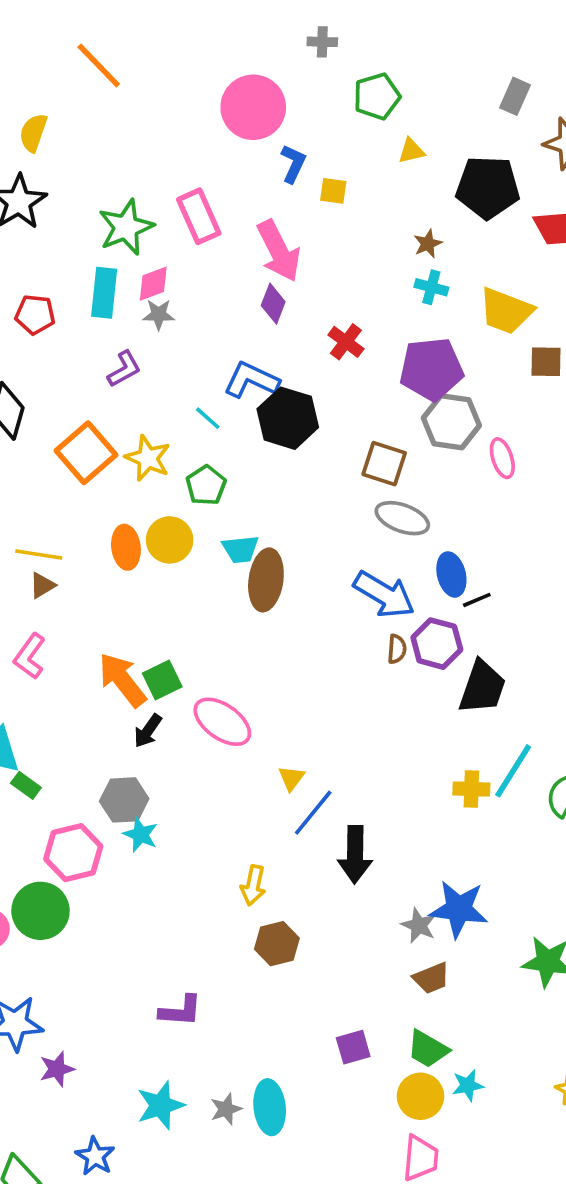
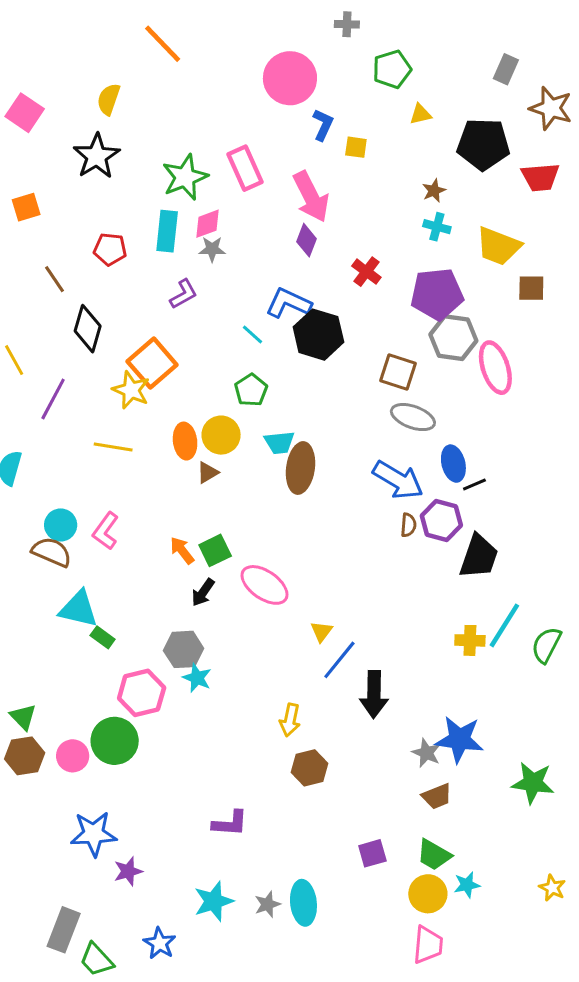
yellow star: (148, 458) -> (131, 390), moved
pink ellipse: (502, 458) -> (495, 368), size x1.6
brown triangle: (42, 585) -> (208, 473), moved
orange arrow: (122, 680) -> (182, 550), size x0.6

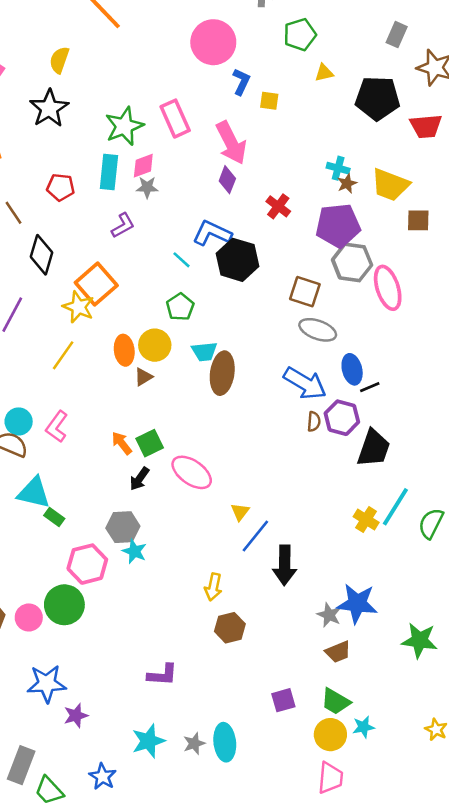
brown star: (434, 191) -> (347, 183), moved
yellow line: (113, 447) -> (63, 355), turned -64
yellow cross: (470, 640) -> (366, 519), turned 30

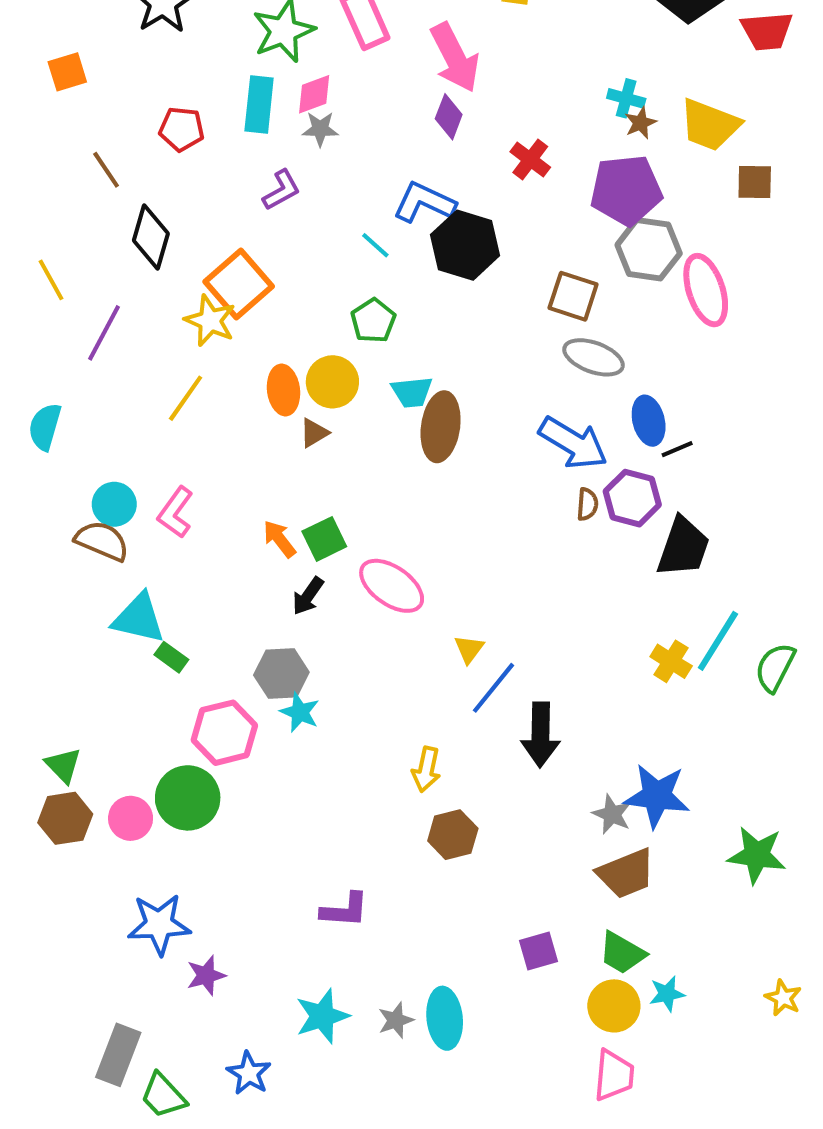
brown trapezoid: (338, 652) -> (626, 873), size x1.4

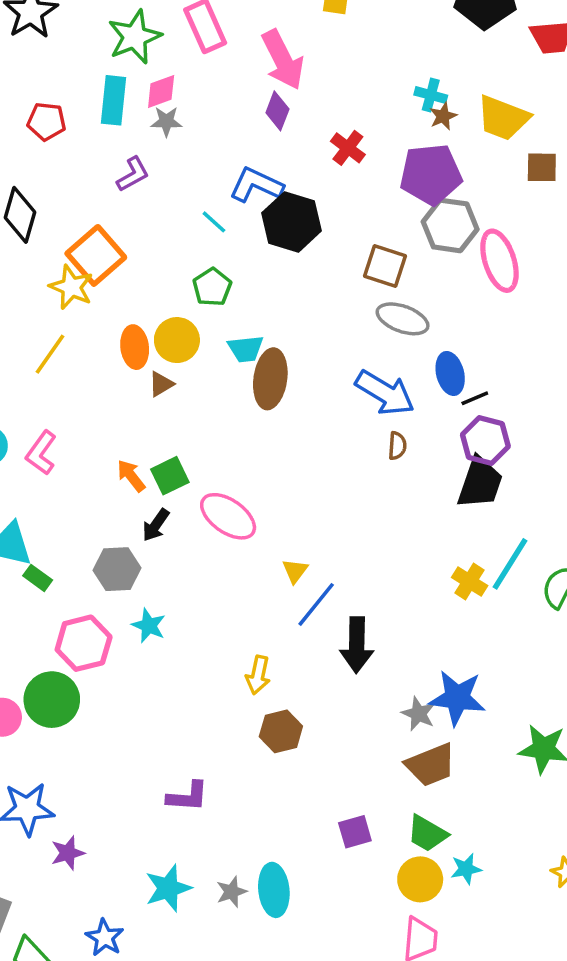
purple hexagon: (632, 498) -> (485, 440), moved
gray hexagon: (281, 674) -> (117, 569), moved

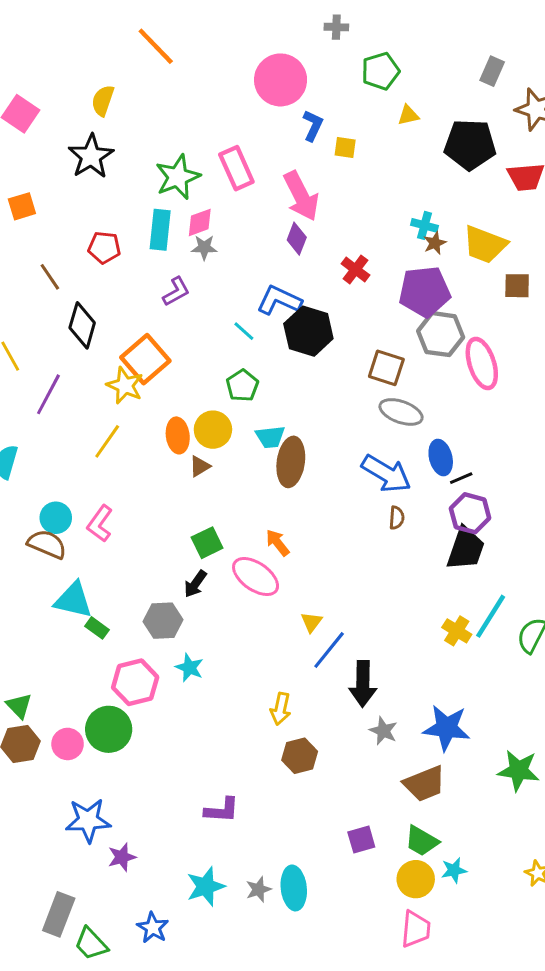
orange arrow: (131, 476) -> (278, 543), moved
gray star: (418, 714) -> (383, 731), moved

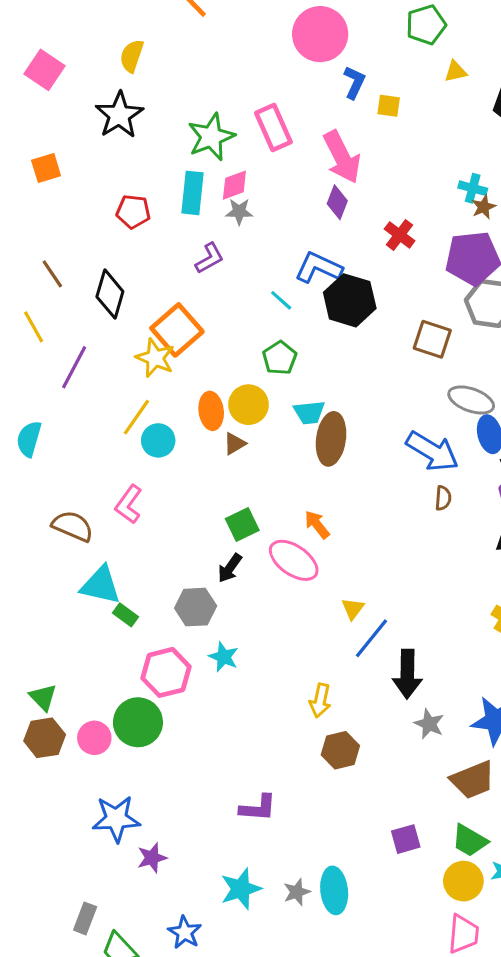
brown line: (50, 277) -> (52, 274), moved
gray ellipse: (401, 412) -> (471, 400), moved
cyan circle: (56, 518) -> (158, 440), moved
gray rectangle: (59, 914) -> (85, 918), size x0.7

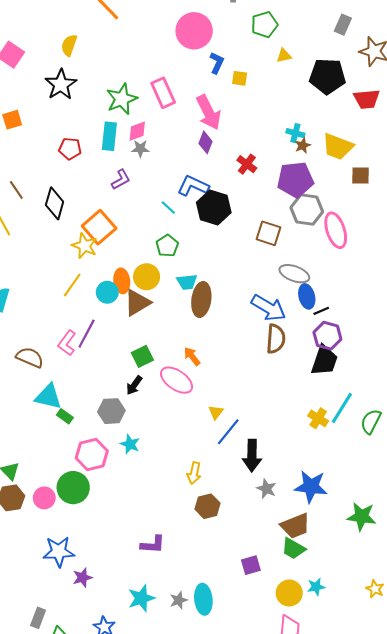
purple line: (74, 367) -> (87, 334), moved
cyan circle: (158, 440) -> (107, 292), moved
brown triangle: (234, 444) -> (137, 303), size x1.8
brown semicircle: (443, 498) -> (276, 339), size x1.8
green trapezoid: (470, 841) -> (293, 549), moved

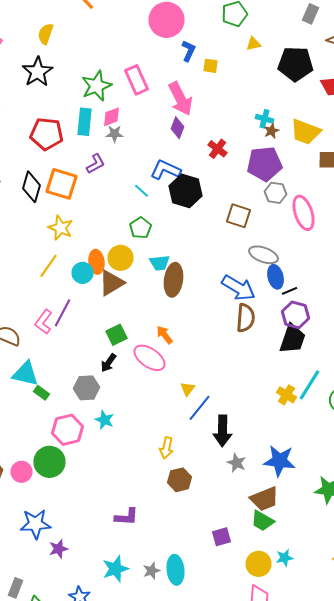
red pentagon: (70, 149) -> (46, 134), size x1.5
gray hexagon: (307, 210) -> (276, 193), size x0.7
orange square: (99, 227) -> (62, 184), moved, turned -32

